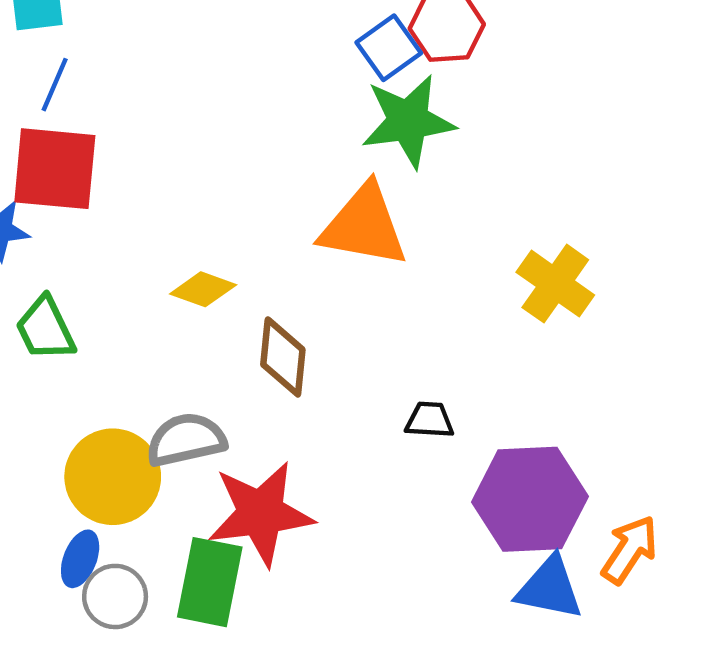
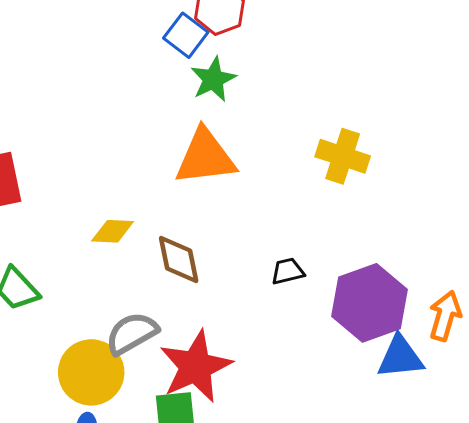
green star: (408, 121) -> (213, 79), size x0.7

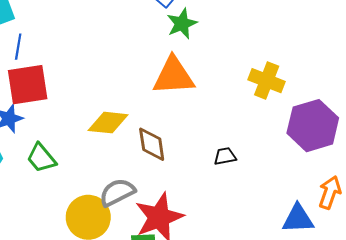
yellow diamond: (113, 231) -> (108, 123), size x1.4
purple hexagon: (369, 303) -> (313, 126), moved

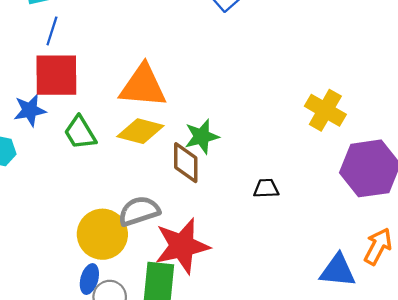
green star: (182, 24) -> (202, 136), moved
orange triangle: (174, 76) -> (143, 86), moved
green trapezoid: (41, 158) -> (80, 133), moved

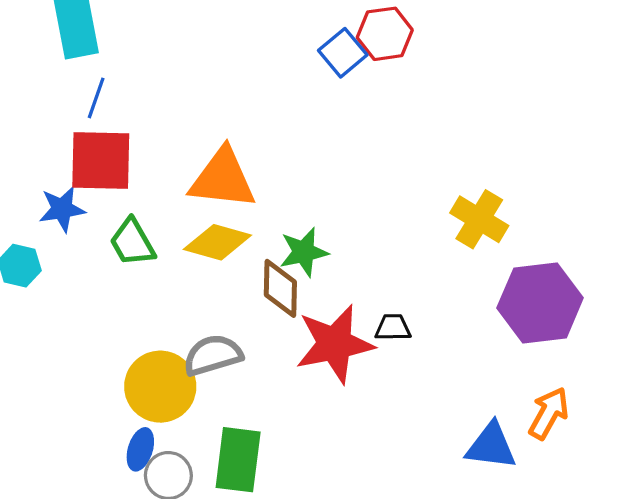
red star: (182, 246) -> (335, 344), moved

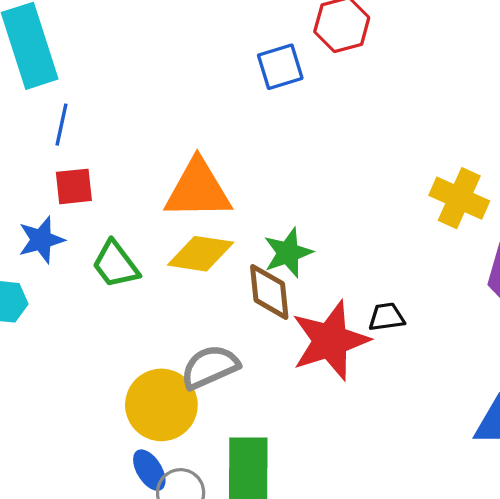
blue square: (343, 53) -> (280, 67), moved, turned 30
red square: (101, 160) -> (74, 186), size x0.6
blue ellipse: (140, 449) -> (149, 470), turned -42

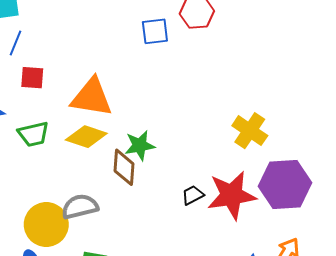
red square: (74, 186) -> (32, 78), moved
green trapezoid: (116, 264) -> (33, 134), turned -76
black trapezoid: (386, 317) -> (193, 195), turned -30
red star: (330, 341) -> (232, 195), moved

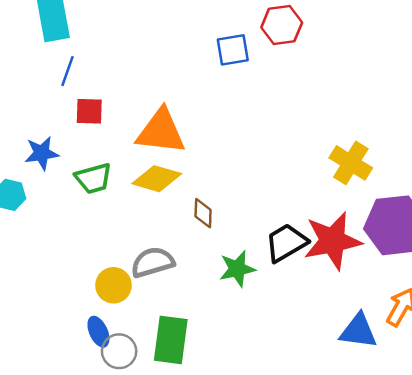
green star: (140, 145) -> (237, 269), moved
brown diamond: (124, 167) -> (203, 213), size x0.7
black trapezoid: (193, 195) -> (286, 243), size x1.6
yellow circle: (46, 225) -> (114, 285), size x0.7

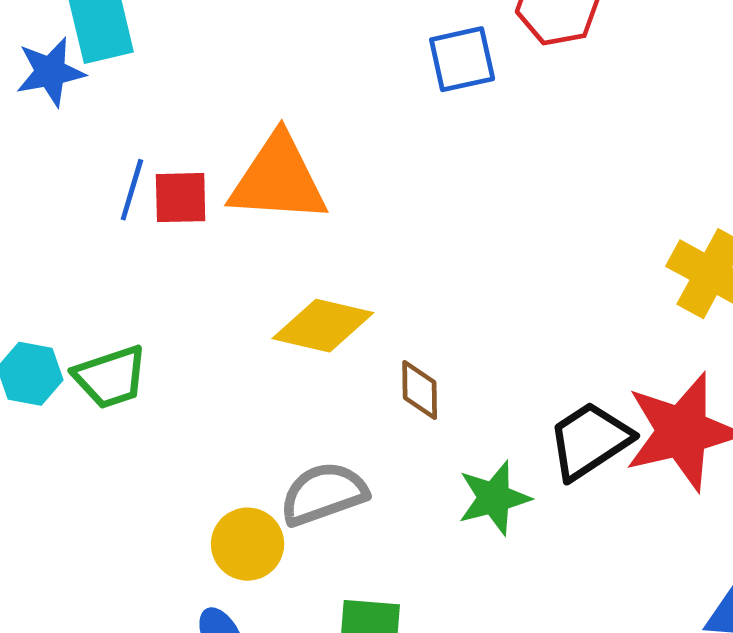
blue line: (67, 71) -> (132, 190), moved
orange triangle: (161, 132) -> (278, 179), moved
blue star: (42, 153) -> (50, 72), moved
green trapezoid: (94, 178) -> (110, 377), moved

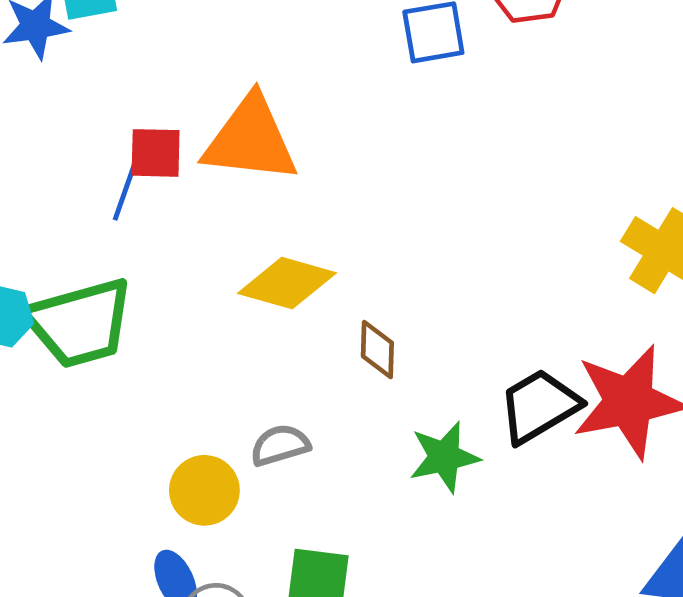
blue line: (132, 190) -> (125, 191), moved
green trapezoid: (110, 377) -> (80, 323), size x1.5
gray semicircle: (324, 494) -> (280, 445), size x0.7

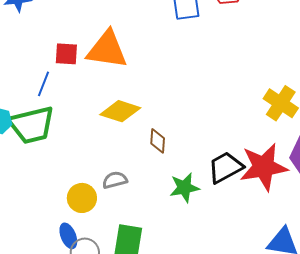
blue line: (125, 191) -> (44, 84), moved

